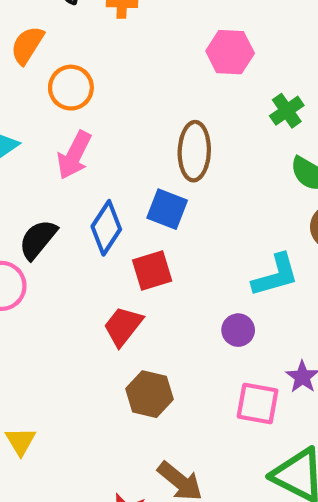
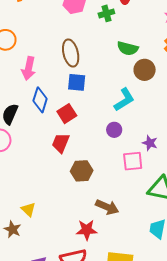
green cross: (287, 111) -> (106, 13), moved, turned 35
pink arrow: (74, 155) -> (29, 68), moved
blue square: (167, 209) -> (77, 82), moved

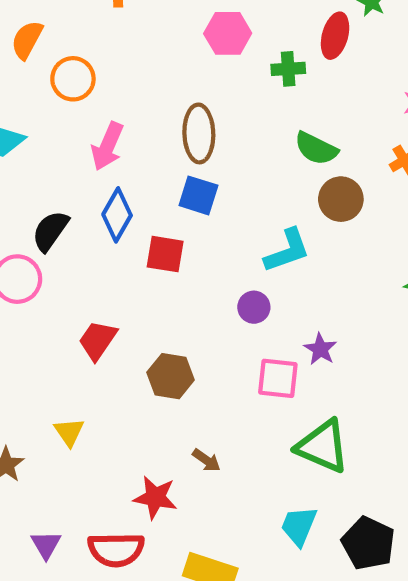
red square: (67, 114) -> (165, 254), turned 30
red trapezoid: (61, 143) -> (98, 340), moved
brown arrow: (107, 207) -> (206, 460), size x0.6
yellow triangle: (28, 209) -> (69, 432), moved

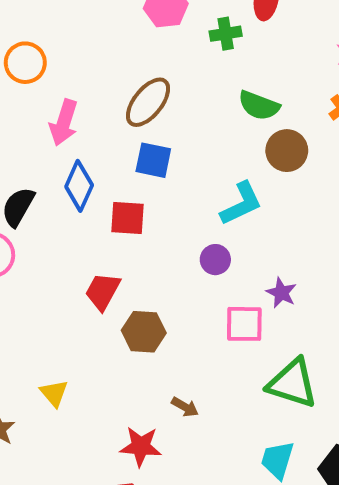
brown ellipse: (199, 133) -> (148, 102), turned 46
red trapezoid: (98, 340) -> (103, 291), moved

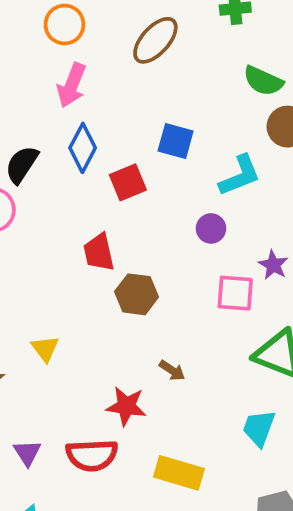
orange circle: (25, 63) -> (64, 25), moved
brown ellipse: (148, 102) -> (155, 40), moved
blue square: (153, 160) -> (176, 141), moved
red square: (127, 218) -> (128, 182), turned -30
red trapezoid: (103, 291) -> (99, 252), turned -45

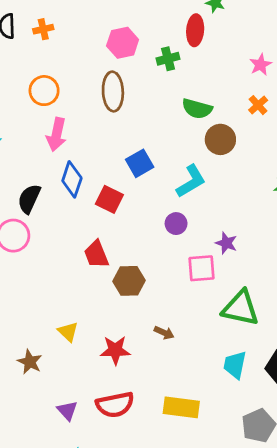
brown ellipse: (155, 40) -> (113, 92), turned -36
blue square: (176, 141) -> (140, 163), turned -36
red square: (128, 182) -> (109, 199), turned -32
red star: (126, 406) -> (115, 350), moved

